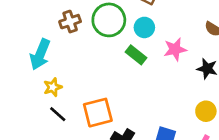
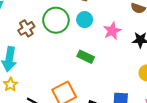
green rectangle: (136, 55) -> (86, 57), moved
yellow star: (53, 87) -> (10, 84), moved

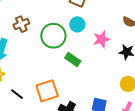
green circle: (56, 20) -> (53, 36), moved

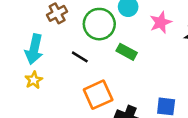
black line: (17, 94) -> (80, 57), moved

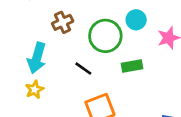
green rectangle: (127, 52) -> (132, 66), turned -42

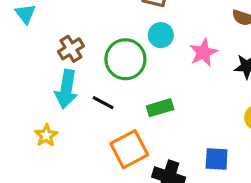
cyan arrow: (37, 58) -> (66, 89), moved
green rectangle: (132, 66) -> (160, 108), moved

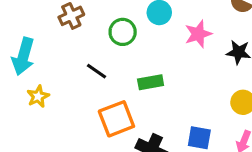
green circle: (125, 59) -> (123, 32), size x0.7
cyan arrow: (66, 89) -> (23, 56), moved

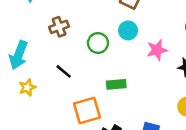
black line: (96, 71) -> (64, 71), moved

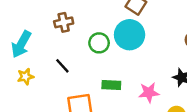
cyan circle: (128, 30) -> (130, 35), size x1.6
pink star: (157, 50) -> (149, 93), moved

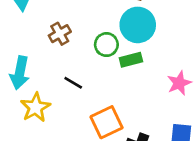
yellow star: (25, 77) -> (35, 107), size x1.5
green rectangle: (111, 85) -> (131, 60), moved

